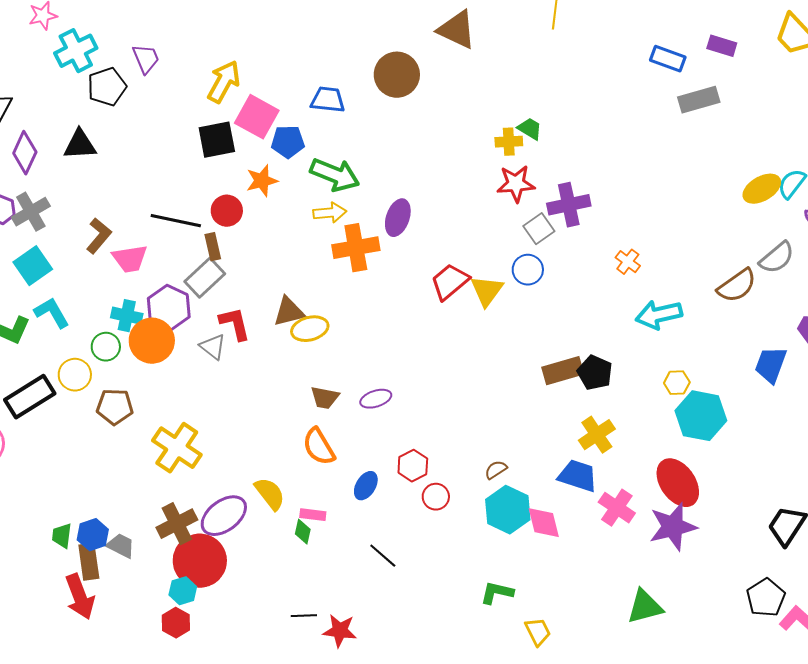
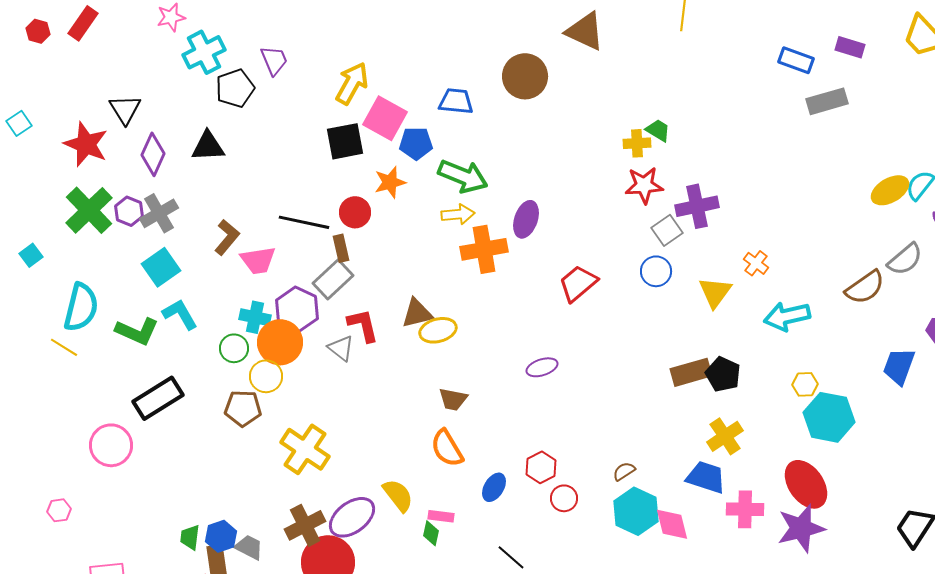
yellow triangle: (487, 291) -> (715, 292), moved
yellow circle: (75, 375) -> (266, 376), moved
purple ellipse: (376, 399) -> (542, 367), moved
pink cross: (617, 508) -> (745, 509), turned -33

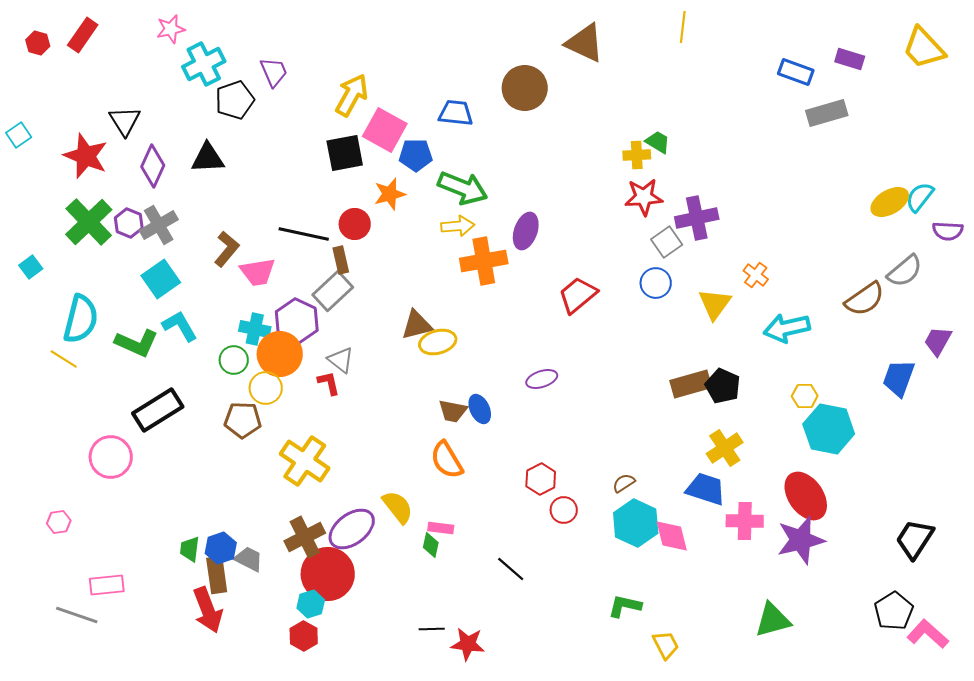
red L-shape: (363, 325) -> (329, 383), moved, size x0.7
blue ellipse: (494, 487) -> (480, 409), moved, turned -56

